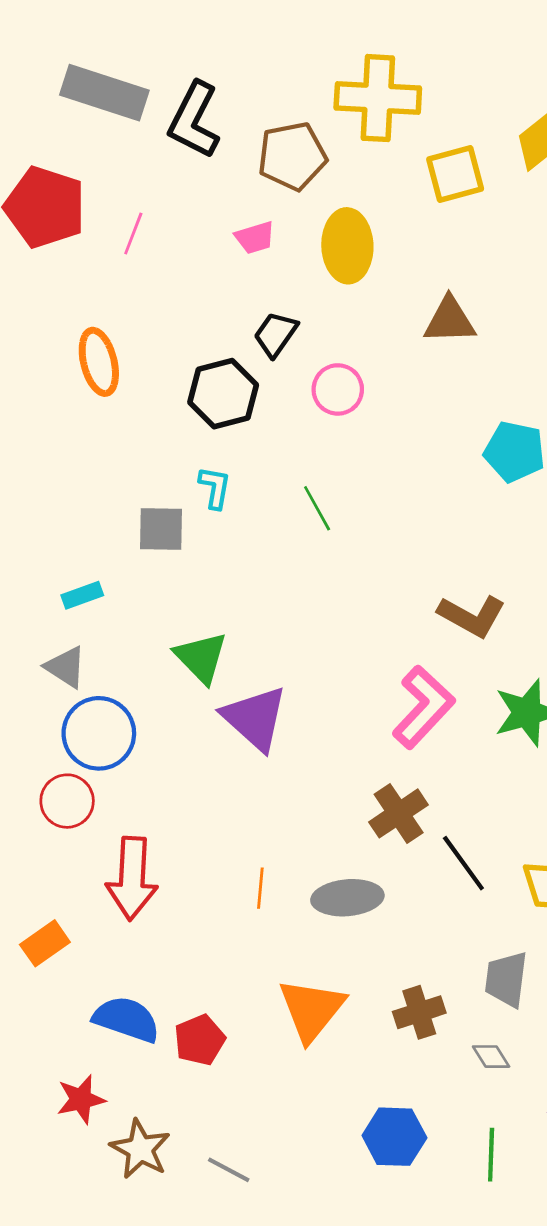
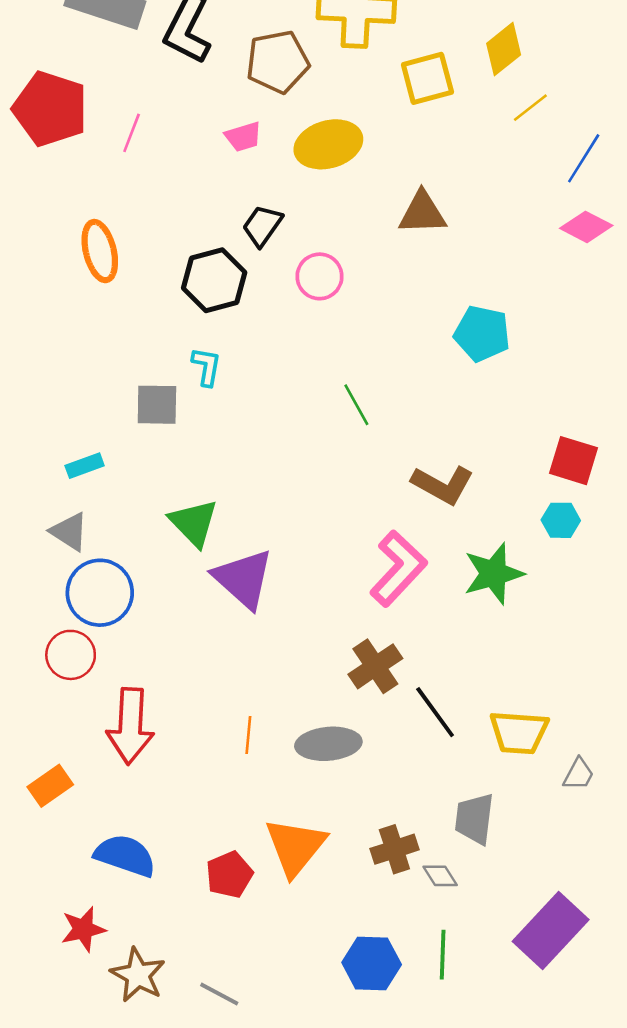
yellow ellipse: (347, 246) -> (328, 144), turned 76
green line: (317, 508) -> (356, 405), moved
red pentagon: (200, 1040) -> (229, 875), moved
gray diamond: (491, 1057) -> (440, 876), moved
green line: (491, 1155) -> (443, 955), moved

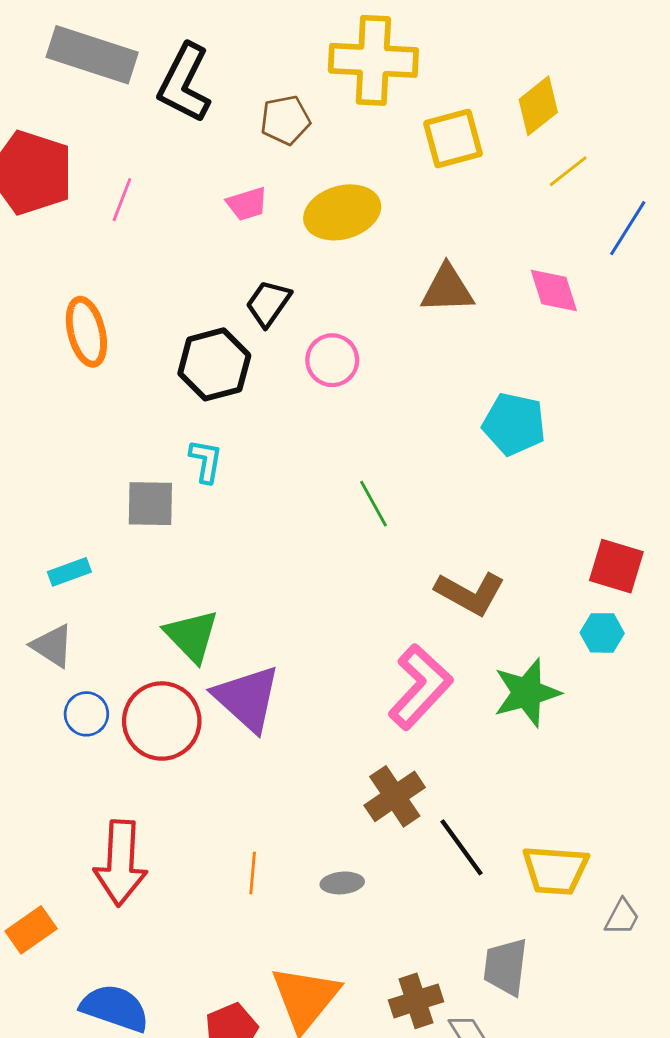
brown pentagon: (278, 62) -> (285, 120), size x0.7
pink diamond: (586, 227) -> (554, 291), moved, turned 45
blue circle: (100, 593) -> (86, 714), size x0.6
red circle: (71, 655) -> (162, 721), moved, size x1.4
gray ellipse: (328, 744) -> (342, 883), size x0.6

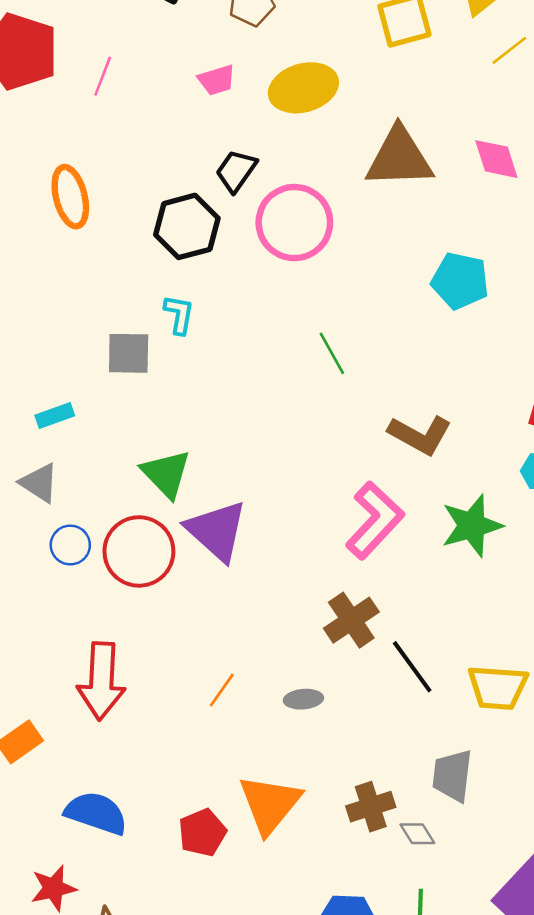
brown triangle: (447, 289) -> (399, 158), size x1.4
pink circle: (332, 360) -> (294, 223), size x1.6
orange line: (253, 873) -> (222, 690), turned 30

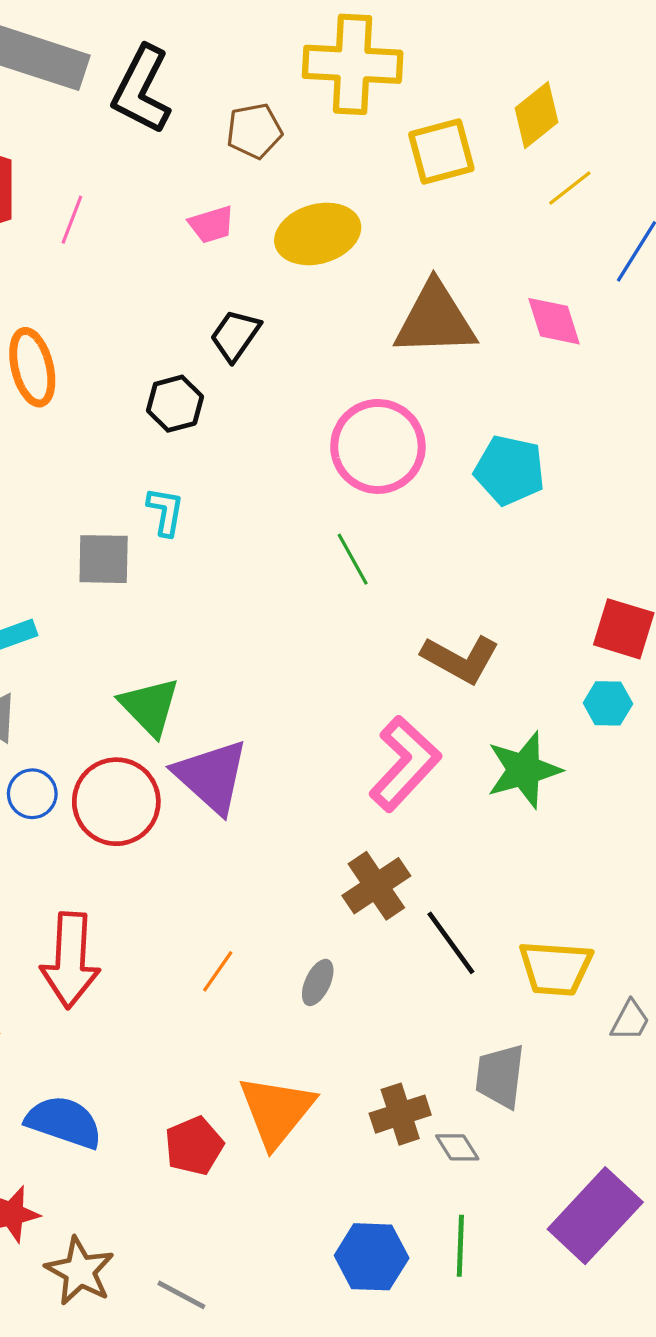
pink circle: (294, 223) -> (378, 446), moved
black hexagon: (187, 226) -> (175, 404), size x0.7
gray ellipse: (303, 699) -> (318, 982), turned -60

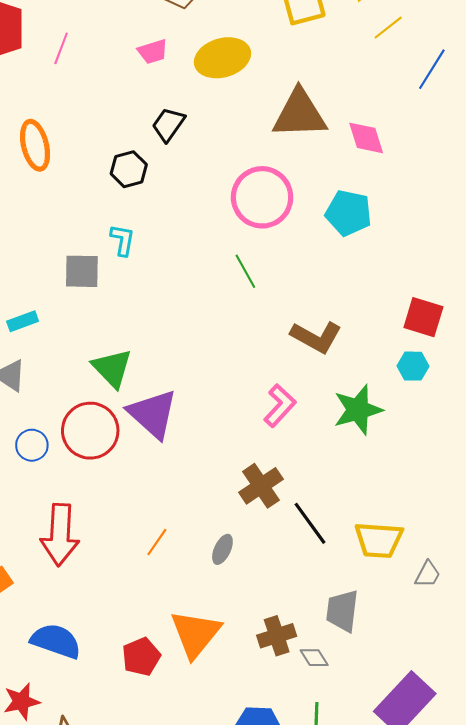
pink diamond: (554, 321) -> (366, 138), moved
pink L-shape: (405, 764) -> (280, 406), size x0.7
blue circle: (32, 794) -> (32, 445), moved

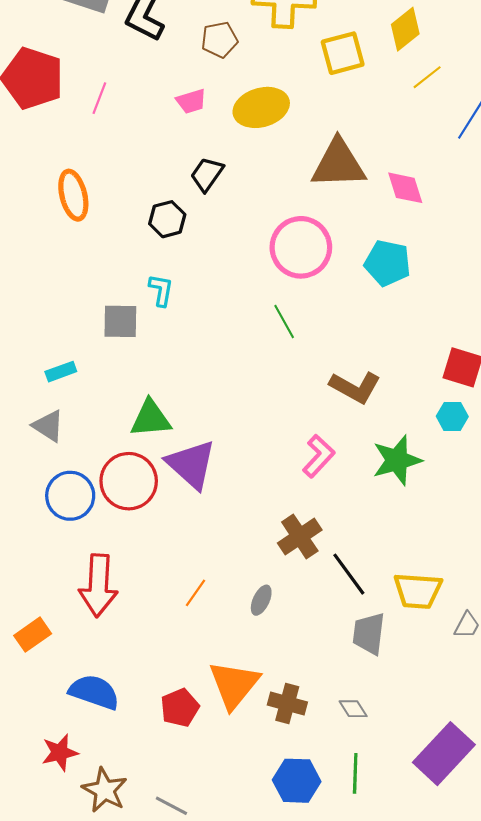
green triangle: (112, 368) -> (151, 419), turned -51
blue circle: (32, 445) -> (70, 496), size x1.5
gray trapezoid: (342, 611) -> (369, 634), moved
brown cross: (277, 636) -> (287, 703), moved, turned 33

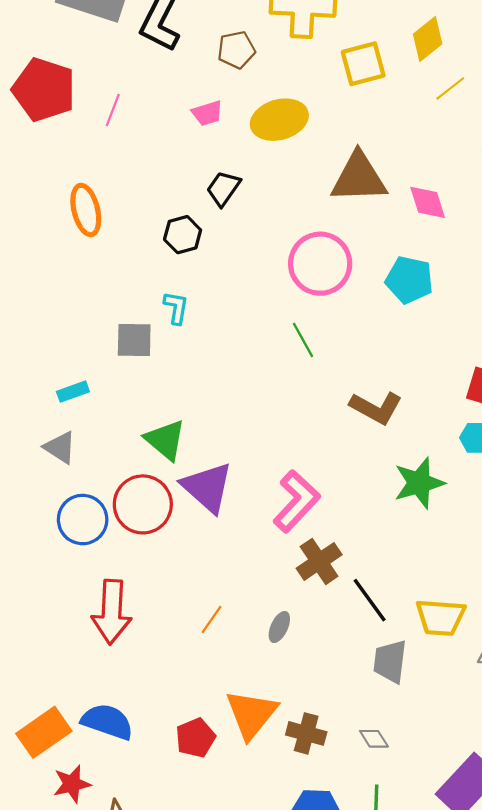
green triangle: (151, 419) -> (165, 440), turned 45
pink L-shape: (319, 456) -> (297, 501), moved, size x1.4
orange rectangle: (33, 635) -> (44, 732), moved, size x1.4

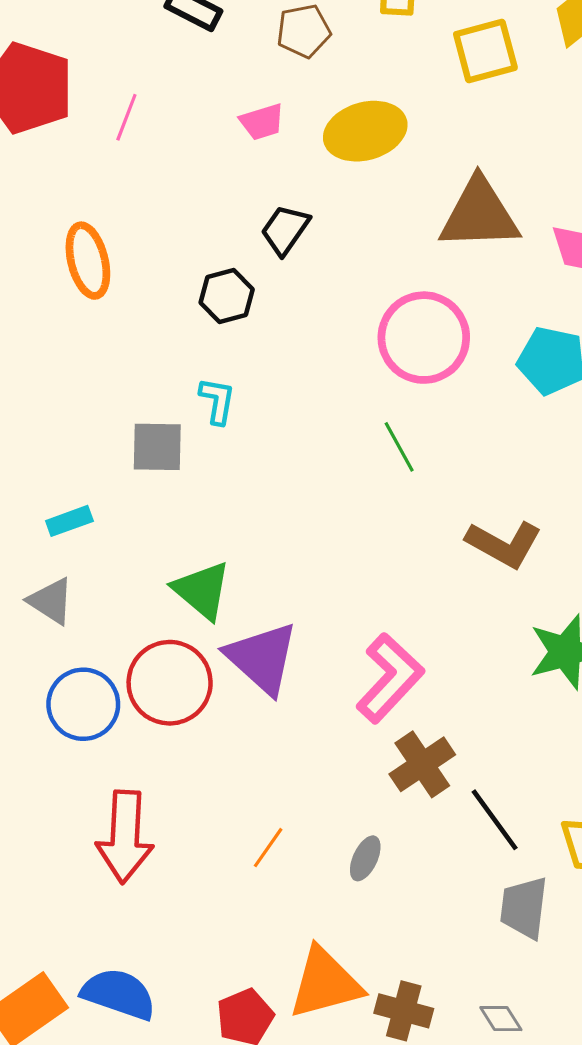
orange triangle: (251, 714) -> (325, 983), turned 36

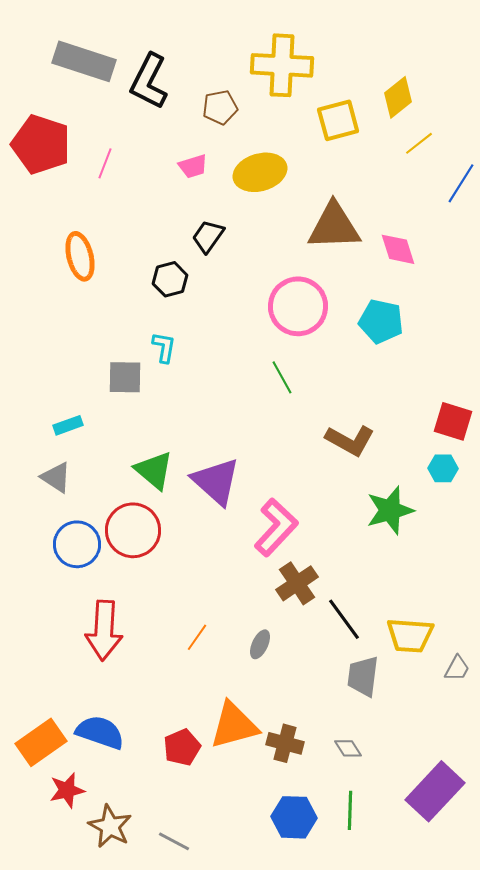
purple triangle: (262, 658) -> (216, 481), moved

